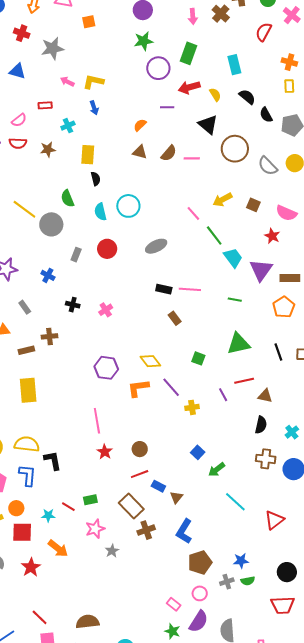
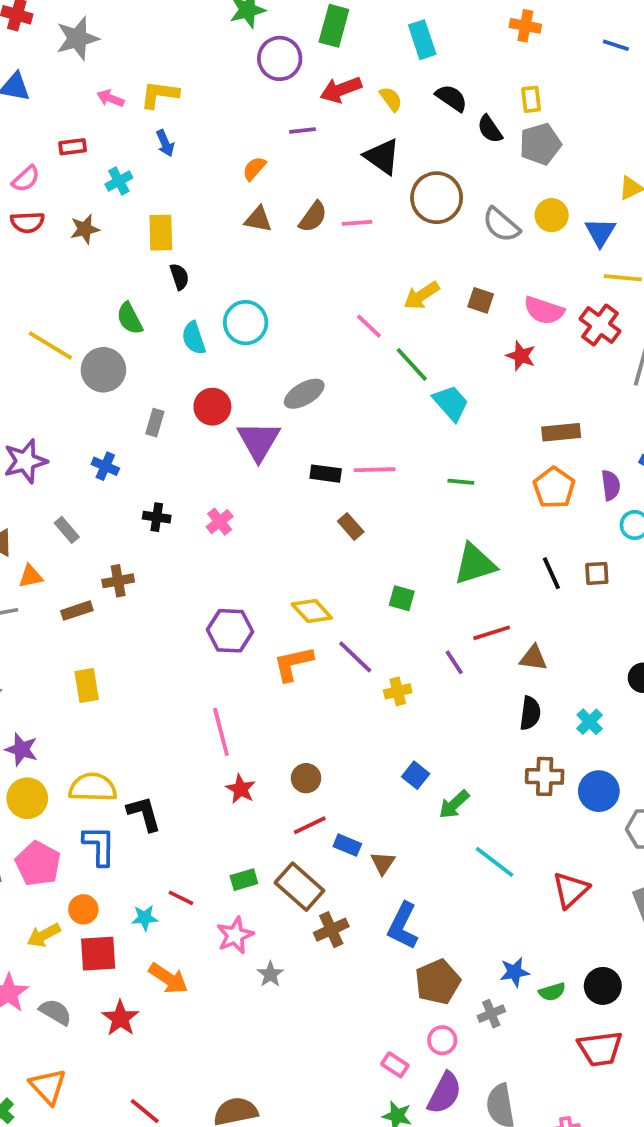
yellow rectangle: (289, 86) -> (531, 99), moved
purple triangle: (261, 270) -> (259, 441), moved
yellow rectangle: (28, 390) -> (87, 686), size x0.7
green rectangle: (90, 500) -> (244, 880), moved
green semicircle: (248, 581) -> (552, 992), moved

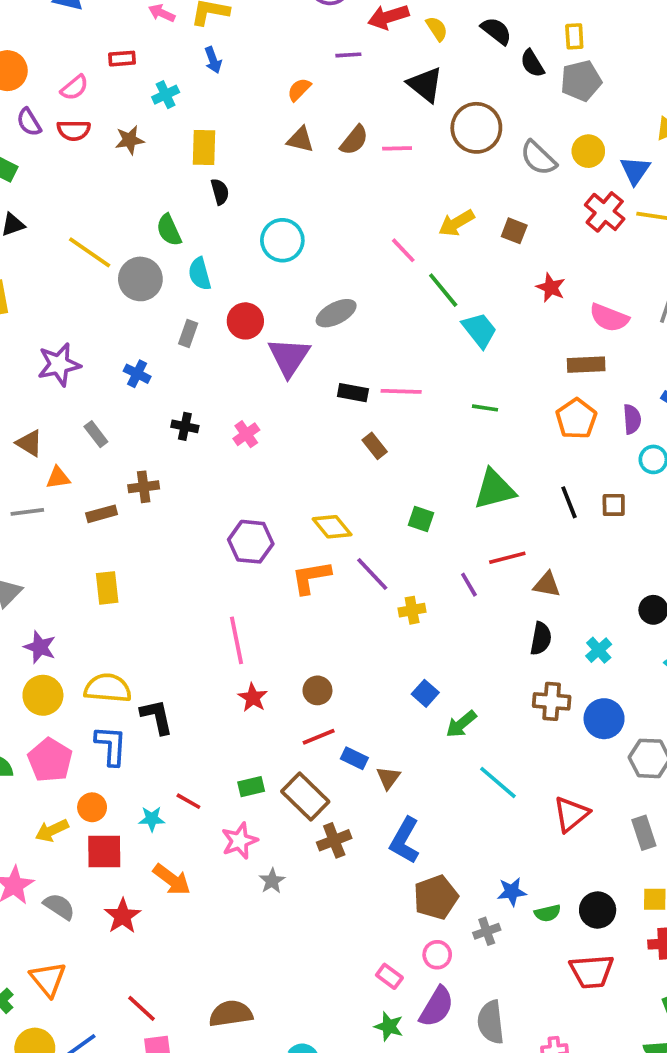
pink semicircle: (544, 310) -> (609, 318), moved
red cross: (600, 325) -> (605, 212), moved
cyan semicircle: (194, 338) -> (200, 274), moved

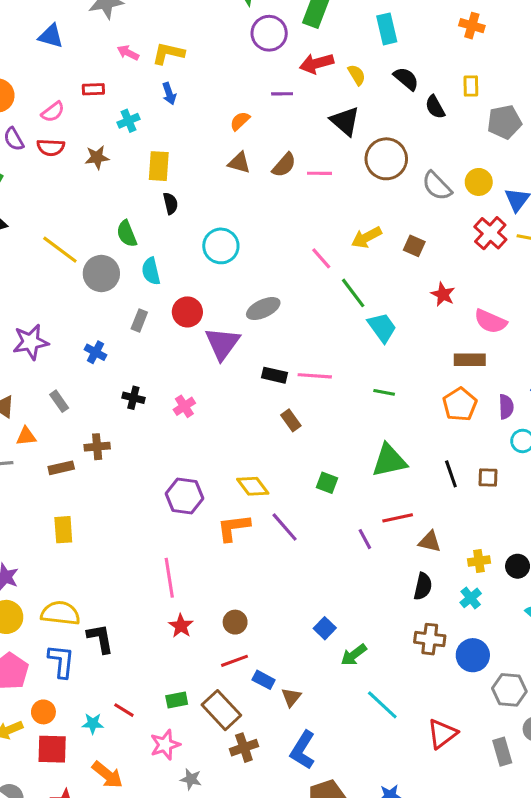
gray pentagon: (581, 81) -> (504, 122), moved
yellow cross: (412, 610) -> (479, 561), moved
gray star: (272, 881) -> (191, 779), turned -30

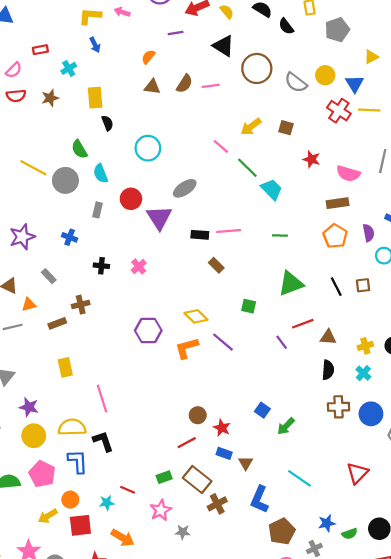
pink arrow: (128, 53) -> (122, 12), moved
pink line: (169, 578) -> (102, 399), moved
red star: (181, 626) -> (222, 428), moved
red line: (235, 661) -> (187, 443), moved
cyan line: (382, 705) -> (299, 478), moved

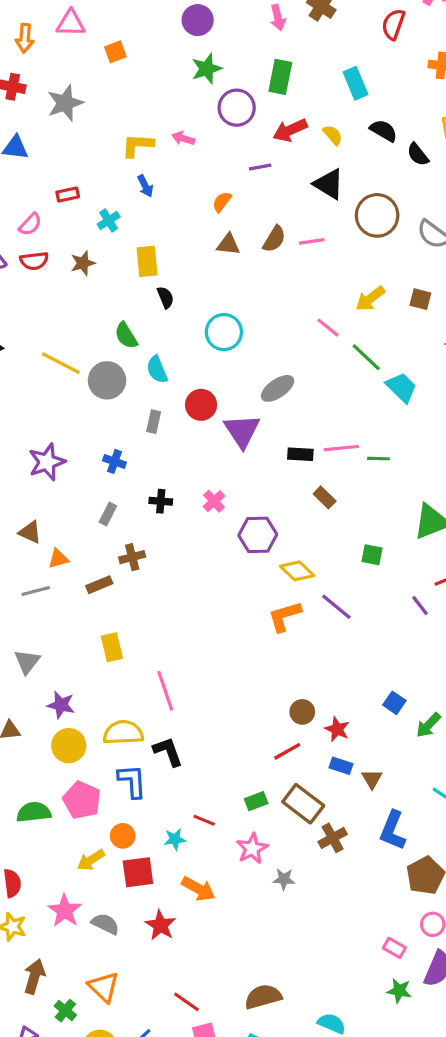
green line: (280, 235) -> (378, 459), moved
gray rectangle: (49, 276) -> (108, 514), moved, turned 72
purple hexagon: (148, 331) -> (258, 535), moved

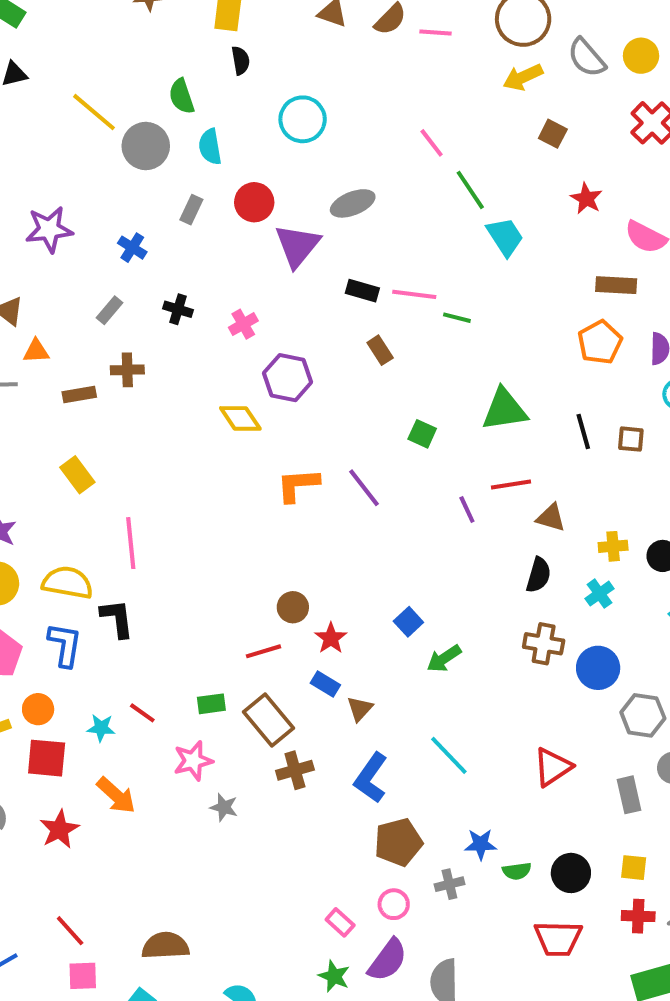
yellow arrow: (370, 299) -> (523, 77), moved
yellow diamond: (297, 571) -> (240, 418), moved
yellow rectangle: (112, 647) -> (77, 475), turned -36

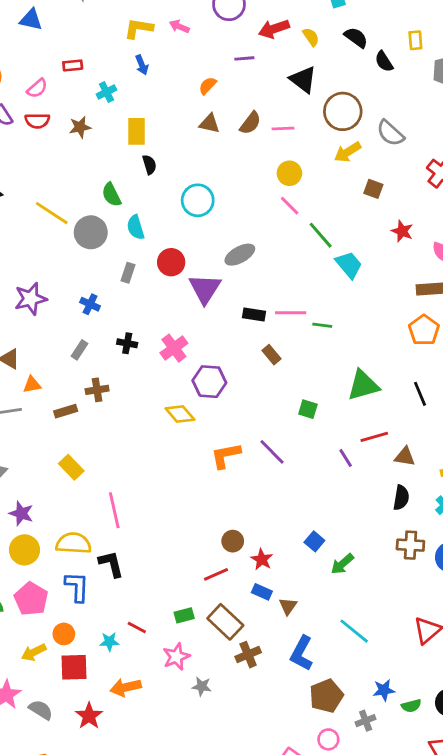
yellow circle: (641, 56) -> (289, 173), moved
pink cross: (243, 324) -> (174, 348), size x1.4
orange arrow: (116, 795) -> (126, 687), turned 132

